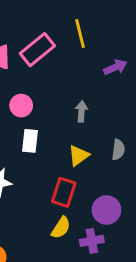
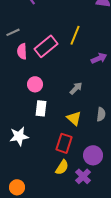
yellow line: (80, 33) -> (75, 35), turned 36
gray arrow: (81, 111) -> (76, 88), turned 40
yellow triangle: (79, 156) -> (74, 118), turned -42
purple cross: (92, 241) -> (83, 176), turned -35

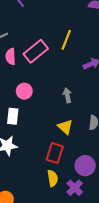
gray arrow: (76, 88) -> (67, 95), turned -56
white rectangle: (41, 108) -> (13, 116), moved
yellow semicircle: (62, 167) -> (53, 178), turned -42

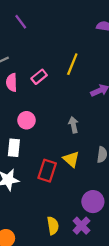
pink rectangle: (36, 51) -> (39, 77), size x0.6
red rectangle: (55, 153) -> (47, 171), moved
yellow semicircle: (53, 178) -> (53, 226), moved

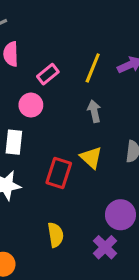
yellow line: (72, 64) -> (93, 68), moved
pink rectangle: (39, 77) -> (48, 74), moved
yellow semicircle: (53, 226) -> (56, 235), moved

